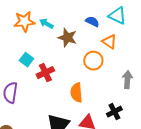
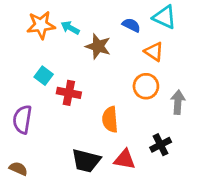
orange circle: (93, 61) -> (146, 86), moved
red cross: (45, 73) -> (69, 93), turned 36

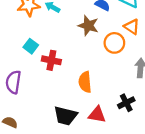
brown star: (98, 46) -> (88, 26), moved
orange triangle: (154, 52) -> (132, 27), moved
orange circle: (146, 86) -> (114, 43), moved

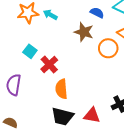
red cross: (51, 60) -> (49, 65), turned 36
orange semicircle: (85, 82) -> (61, 89), moved

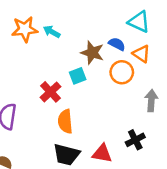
blue semicircle: (97, 13) -> (117, 44), moved
cyan square: (30, 51) -> (78, 76), moved, turned 32

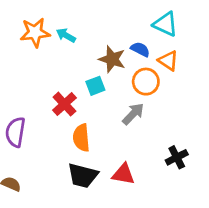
gray arrow: (151, 101) -> (133, 114), moved, turned 40
black cross: (135, 140) -> (177, 157), moved

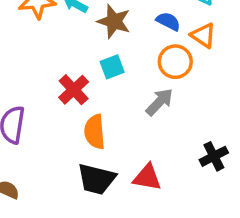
brown star: (112, 59) -> (114, 21), moved

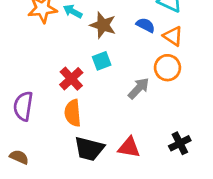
orange circle: (175, 62) -> (167, 68), moved
orange semicircle: (95, 132) -> (73, 113), moved
black cross: (214, 156) -> (180, 143), moved

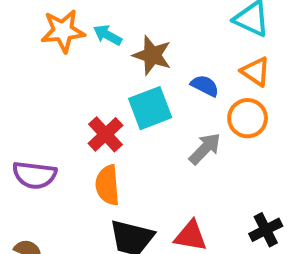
blue semicircle: (146, 25) -> (205, 86), moved
cyan square: (102, 61) -> (150, 108), size x1.5
purple semicircle: (23, 106) -> (34, 175), turned -92

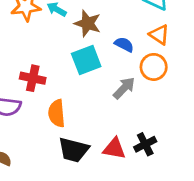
red cross: (105, 134) -> (33, 78), moved, turned -35
black cross: (266, 230) -> (145, 144), moved

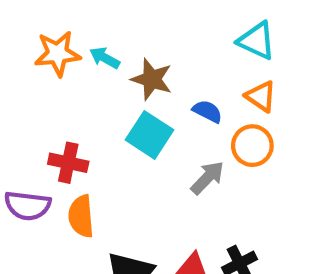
cyan square: (86, 60) -> (150, 135), turned -36
orange semicircle: (57, 113) -> (81, 216), moved

